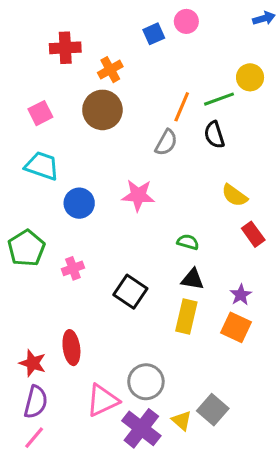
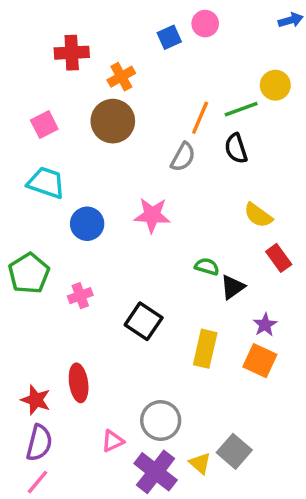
black triangle: (193, 279) -> (233, 287), moved, turned -45
pink triangle: (102, 400) -> (113, 441), size x0.6

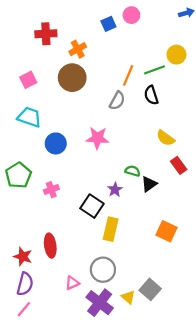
purple star: (265, 325) -> (115, 190), moved
yellow rectangle: (205, 349) -> (111, 229), moved

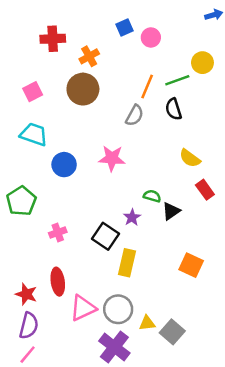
pink circle: (131, 15) -> (151, 37), moved
pink cross: (51, 190) -> (58, 233), moved
pink triangle: (72, 283) -> (83, 308), moved, size x1.6
yellow triangle: (128, 297) -> (147, 323), moved, turned -48

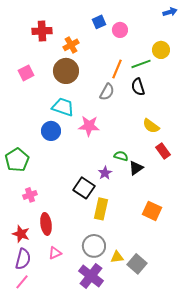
cyan trapezoid: (34, 134) -> (63, 107), moved
pink cross: (58, 233) -> (30, 195), moved
pink triangle: (83, 308) -> (55, 253), moved, size x0.6

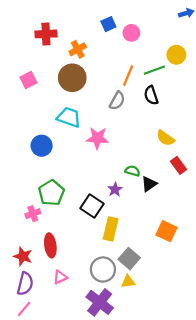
blue circle: (51, 131) -> (42, 146), moved
green pentagon: (17, 160) -> (51, 193), moved
gray square: (137, 264) -> (129, 259), moved

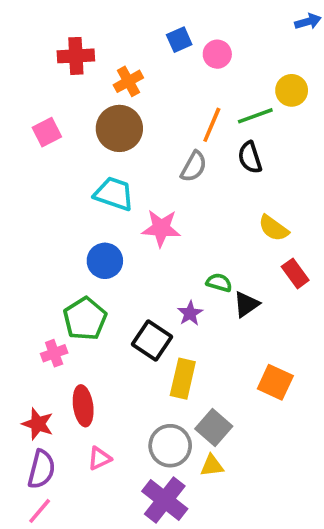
blue circle: (42, 146) -> (105, 261), moved

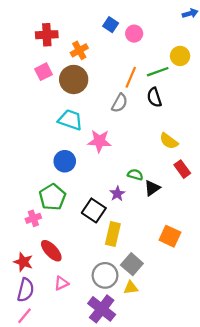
blue square: (179, 40) -> (111, 25), turned -32
pink square: (47, 132) -> (43, 72), moved
red ellipse: (83, 406) -> (51, 251), turned -35

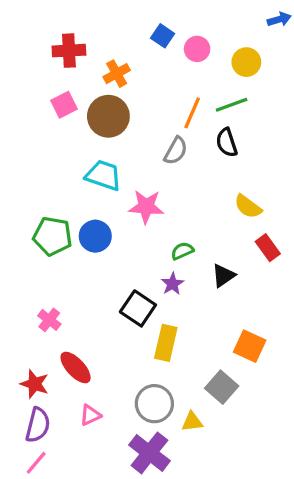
yellow circle: (180, 56) -> (246, 62), moved
green semicircle: (135, 175) -> (182, 251), moved, turned -40
green pentagon: (52, 197) -> (53, 236), moved, turned -30
pink cross: (33, 218) -> (49, 320), turned -32
gray square: (132, 264) -> (222, 387), moved

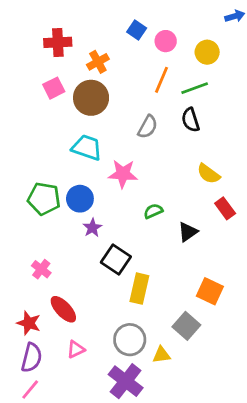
orange line: (192, 113) -> (161, 80), moved
purple star: (172, 284) -> (92, 228), moved

